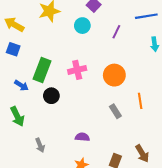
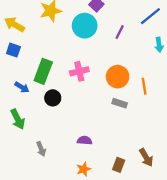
blue line: (146, 16) -> (150, 16), turned -30
cyan circle: (82, 26) -> (85, 26), size x1.5
orange line: (140, 101) -> (144, 86), moved
gray rectangle: (115, 111) -> (120, 103), moved, turned -40

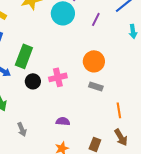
pink cross: (79, 71) -> (58, 77), moved
orange line: (144, 86) -> (119, 110), moved

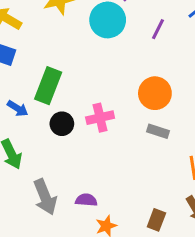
purple semicircle: (63, 121) -> (86, 200), moved
gray arrow: (22, 129) -> (45, 197), size x1.6

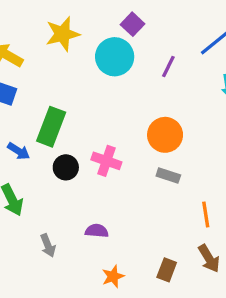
pink cross: (100, 118) -> (106, 161), turned 32
gray arrow: (45, 197) -> (48, 245), size x0.6
purple semicircle: (86, 200) -> (97, 231), moved

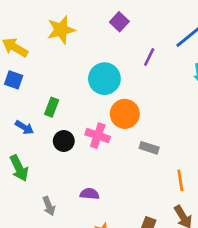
cyan circle: (115, 57) -> (104, 79), moved
green rectangle: (51, 127) -> (52, 107), size x0.6
orange circle: (165, 135) -> (125, 114), moved

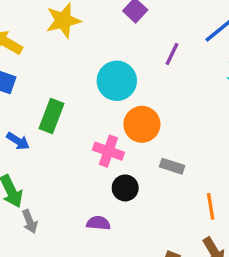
green rectangle: (52, 107) -> (51, 116), size x1.4
black circle: (64, 141) -> (125, 188), moved
gray arrow: (49, 206) -> (30, 221), moved

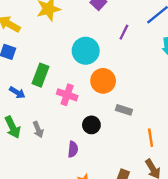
pink cross: (108, 151) -> (67, 95), moved
gray arrow: (30, 221) -> (38, 130), moved
purple semicircle: (98, 223) -> (73, 149), turned 91

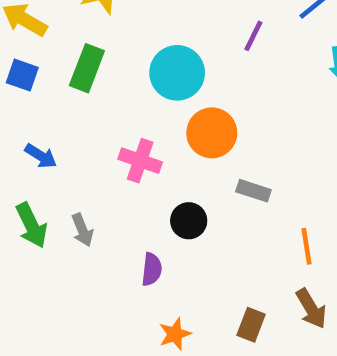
green rectangle: (40, 75) -> (87, 68), moved

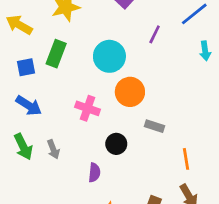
blue square: (22, 75) -> (26, 67), moved, turned -30
blue arrow: (41, 156) -> (29, 106), size x1.4

